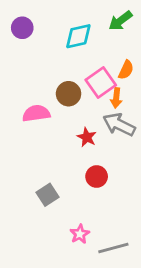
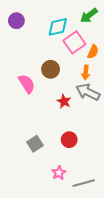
pink square: (101, 82) -> (74, 42), moved
pink semicircle: (36, 113) -> (27, 84), turned 66
red circle: (97, 176) -> (69, 140), moved

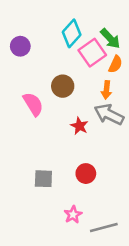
green arrow: (89, 16) -> (110, 39), moved, turned -96
purple circle: (16, 21) -> (20, 46), moved
cyan diamond: (58, 27) -> (72, 33), turned -35
gray square: (35, 144) -> (43, 179), turned 35

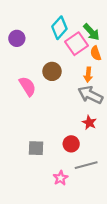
orange semicircle: (115, 64) -> (96, 53), turned 136
red star: (79, 126) -> (89, 123), moved
gray line: (104, 228) -> (86, 165), moved

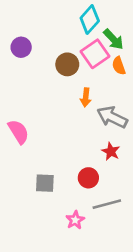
cyan diamond: (59, 28) -> (90, 20), moved
brown circle: (52, 71) -> (67, 64), moved
orange arrow: (88, 75) -> (86, 97), moved
pink semicircle: (27, 86) -> (18, 132), moved

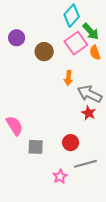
brown circle: (67, 64) -> (44, 52), moved
pink semicircle: (18, 132) -> (14, 126), moved
red star: (111, 151) -> (89, 113), moved

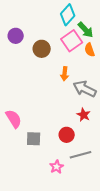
red star: (89, 113) -> (84, 115), moved

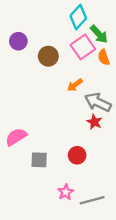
orange arrow: (65, 74) -> (75, 85), turned 48
red star: (84, 115) -> (94, 122), moved
pink semicircle: (14, 119) -> (16, 137), turned -90
gray line: (81, 155) -> (92, 200), moved

